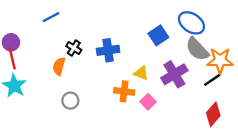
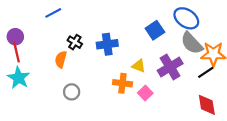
red diamond: (213, 114) -> (207, 105), turned -50

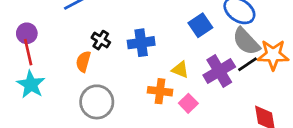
black line: (206, 72) -> (247, 64), moved
gray circle: (72, 92) -> (97, 102), size x1.6

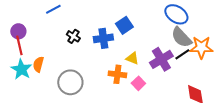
blue square: (200, 25) -> (124, 25), moved
orange semicircle: (83, 62) -> (38, 64), moved

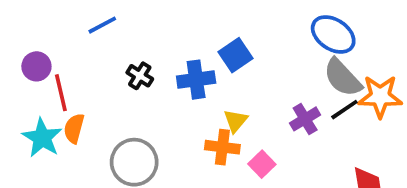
red line: (19, 45) -> (61, 93), moved
yellow triangle: (132, 58) -> (236, 121), moved, turned 48
purple cross: (161, 59) -> (305, 119), size x0.7

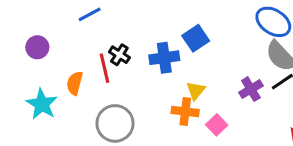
red line: (61, 93) -> (105, 68), moved
orange semicircle: (74, 128) -> (75, 83), moved

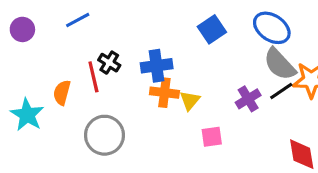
blue square: (196, 38) -> (212, 29), moved
purple circle: (37, 47) -> (22, 29), moved
orange cross: (185, 111) -> (164, 93), moved
pink square: (217, 125) -> (212, 137), turned 36

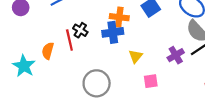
orange cross: (164, 93) -> (119, 17), moved
gray circle: (104, 135) -> (97, 83), moved

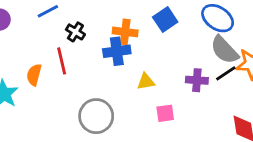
black cross: (80, 30) -> (75, 32), moved
purple cross: (176, 55) -> (197, 80), turned 35
yellow triangle: (136, 56) -> (146, 82), turned 40

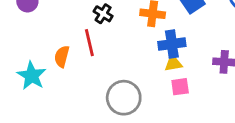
blue cross: (117, 51) -> (172, 44), moved
pink square: (165, 113) -> (180, 87), moved

